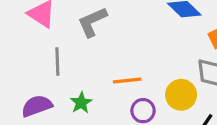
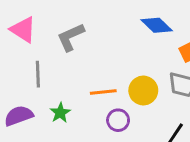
yellow circle: (181, 95) -> (143, 91), moved

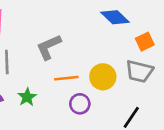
gray L-shape: (71, 37) -> (49, 47), moved

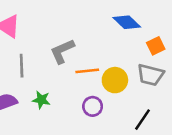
orange line: (66, 78) -> (87, 71), moved
green star: (27, 97) -> (41, 100), turned -30

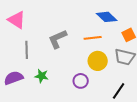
orange line: (87, 71) -> (93, 38), moved

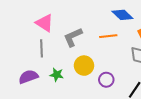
pink triangle: (17, 20) -> (45, 23), moved
yellow circle: (98, 61) -> (84, 66), moved
purple circle: (81, 81) -> (106, 80), moved

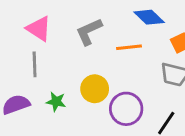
gray L-shape: (73, 37) -> (89, 31), moved
purple circle: (106, 80) -> (126, 109), size x1.5

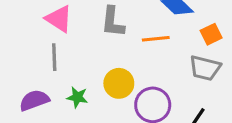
gray L-shape: (89, 31) -> (113, 22), turned -60

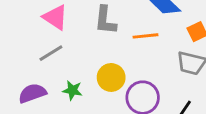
gray line: (54, 57) -> (51, 53), turned 60

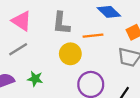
yellow circle: (111, 77) -> (70, 54), moved

